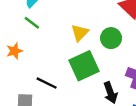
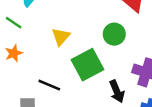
green line: (32, 23) -> (14, 23), moved
yellow triangle: (80, 33) -> (61, 37), moved

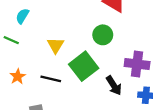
orange star: (14, 53) -> (18, 76), moved
black line: (49, 85) -> (51, 79), moved

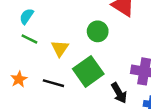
green circle: (103, 35) -> (98, 31), moved
green line: (11, 40) -> (29, 39), moved

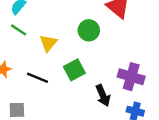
green square: (88, 71) -> (74, 70), size x0.7

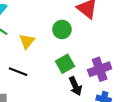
green square: (74, 70) -> (65, 64), moved
purple cross: (131, 77) -> (100, 69), turned -35

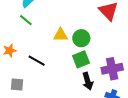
green circle: (62, 29) -> (81, 38), moved
yellow triangle: (27, 41) -> (61, 35), moved, turned 42

